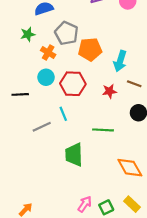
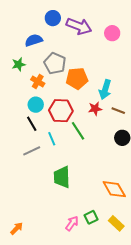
red star: (109, 91) -> (95, 109), moved
black line: (20, 94) -> (32, 124), moved, turned 63
green line: (103, 130) -> (78, 131), moved, turned 54
green square: (106, 207) -> (91, 217), moved

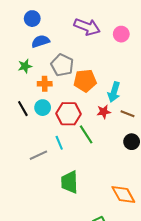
blue circle: (53, 18) -> (32, 19), moved
orange cross: (38, 81) -> (45, 84), turned -32
black line: (32, 124) -> (23, 109), moved

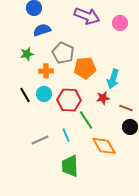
brown line: (127, 114) -> (126, 108), moved
cyan line: (59, 143) -> (66, 135), moved
orange diamond: (123, 194) -> (104, 146), moved

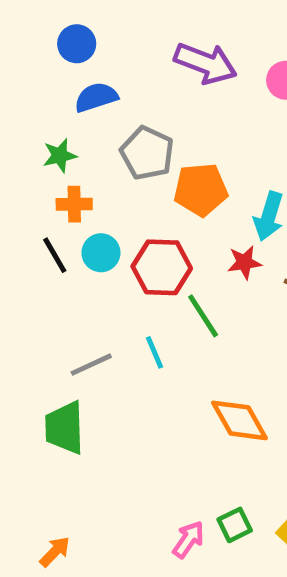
orange cross: (46, 71) -> (74, 204), moved
orange diamond: (104, 146) -> (239, 420), moved
green trapezoid: (70, 166) -> (65, 428), moved

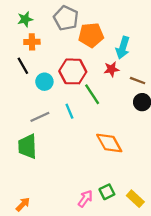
cyan circle: (101, 253) -> (44, 82), moved

